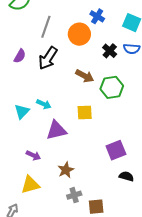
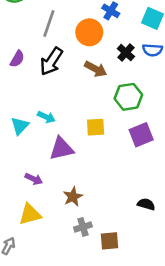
brown arrow: (85, 76) -> (96, 69), moved
purple square: (116, 150) -> (141, 135), moved

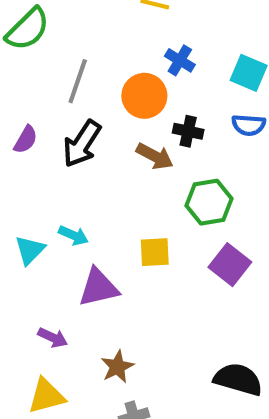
black cross: (126, 53) -> (188, 131), moved, turned -30
purple square: (141, 135) -> (230, 265), turned -30
black semicircle: (146, 204) -> (238, 379), size x1.6

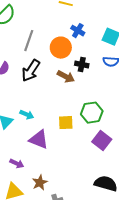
green hexagon: (209, 202) -> (92, 113), moved
purple square: (230, 265) -> (102, 141), moved
purple triangle: (99, 288) -> (39, 140), turned 35
brown star: (117, 367) -> (40, 183), moved

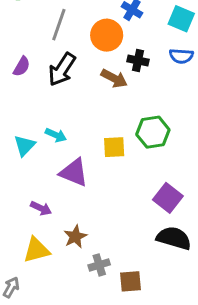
purple square: (102, 141) -> (168, 198), moved

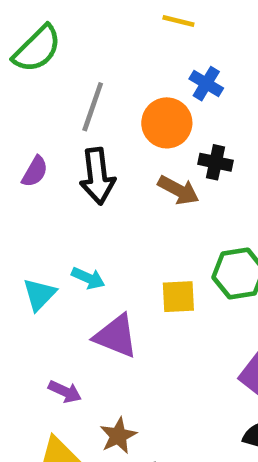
black arrow: (62, 69) -> (97, 176), turned -40

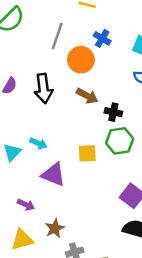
gray line: (93, 107) -> (57, 36), moved
black cross: (216, 162) -> (113, 112), moved

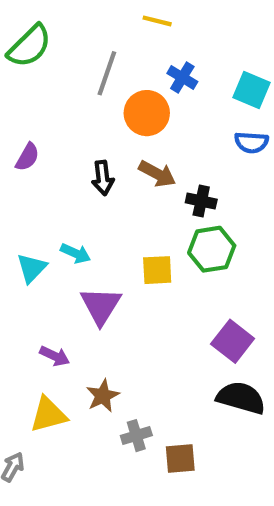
black arrow: (43, 88) -> (103, 178), moved, size x0.7
purple triangle: (53, 175) -> (101, 306), turned 40

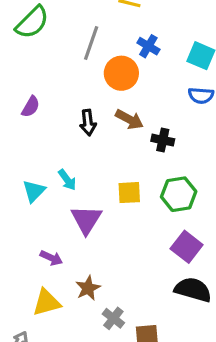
green hexagon: (212, 249) -> (179, 194), moved
cyan arrow: (76, 253) -> (67, 180), turned 30
gray cross: (136, 436) -> (113, 318), turned -35

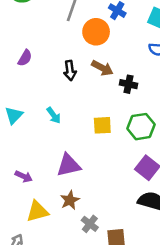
cyan triangle: (34, 191) -> (14, 115), moved
purple triangle: (86, 220) -> (69, 165), moved, turned 45
purple arrow: (51, 258) -> (24, 176), moved

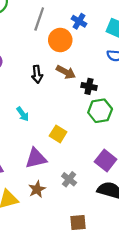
yellow square: (102, 125) -> (58, 134), moved, turned 35
green hexagon: (141, 127) -> (100, 111), moved
gray cross: (90, 224) -> (69, 179), moved

